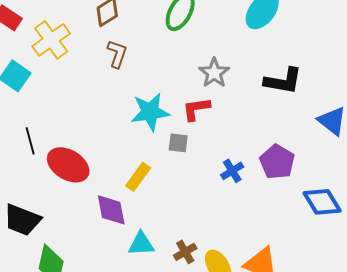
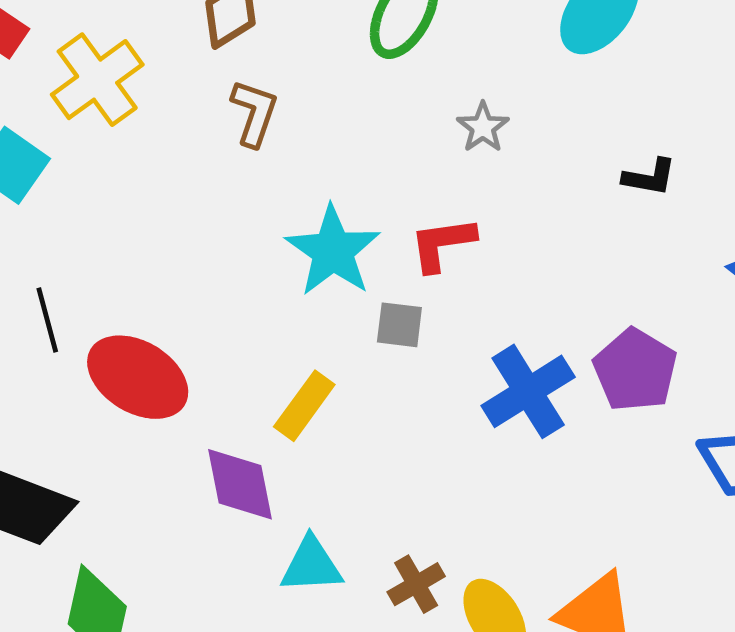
gray star: (214, 73) -> (483, 127), moved, size x0.7
black L-shape: (283, 81) -> (649, 177), size x0.6
cyan star: (150, 112) -> (333, 251), turned -30
blue cross: (232, 171) -> (528, 391), size x1.6

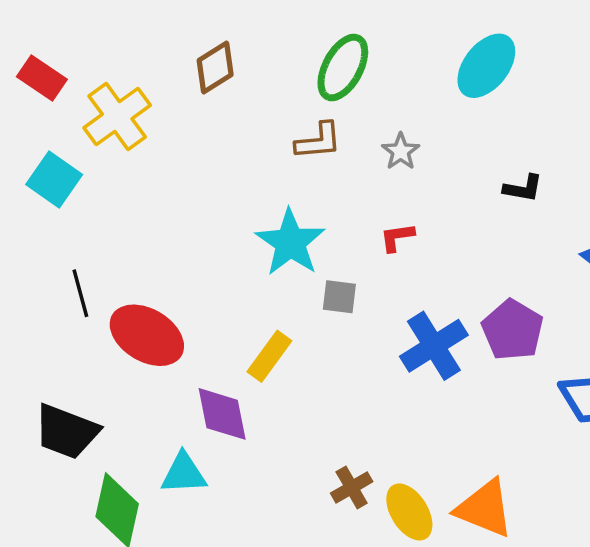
brown L-shape: (254, 113) -> (318, 141), moved, turned 66
red L-shape: (442, 244) -> (397, 237), moved, size x0.7
cyan triangle: (311, 565) -> (184, 473), moved

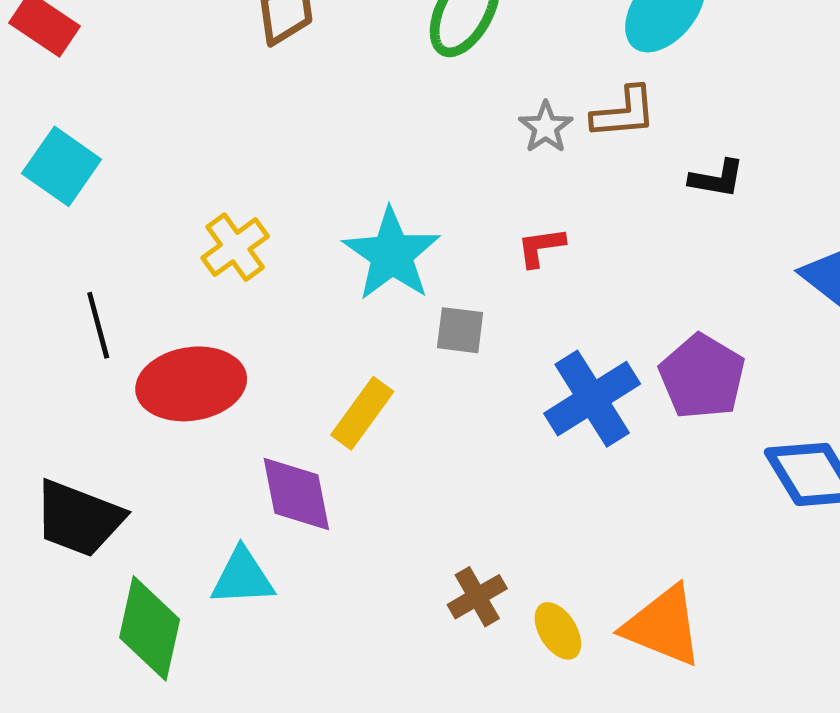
yellow cross: (117, 116) -> (235, 247), moved, size x0.7
brown L-shape: (318, 141) -> (624, 113), moved
red ellipse: (147, 335) -> (191, 384), turned -40
yellow ellipse: (409, 512) -> (558, 631), size x0.7

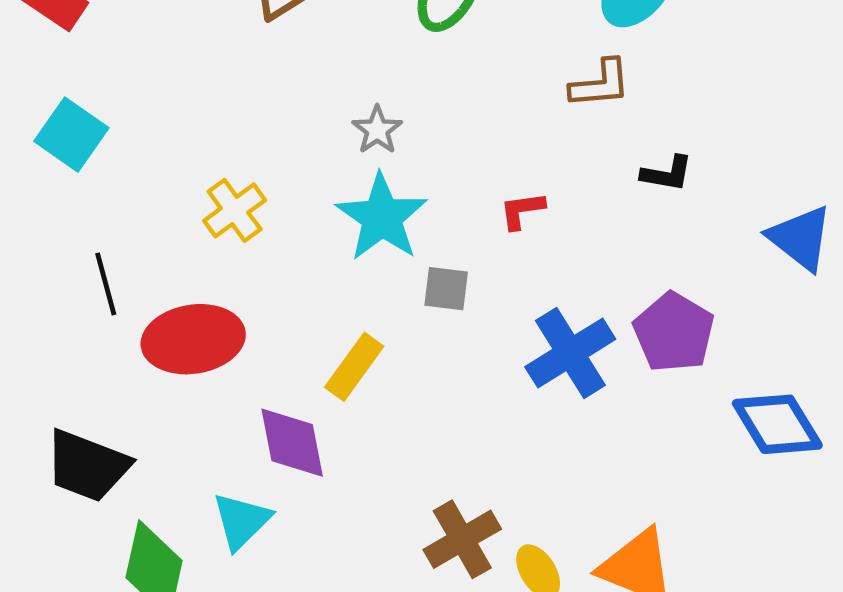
gray star: (546, 127) -> (377, 130), moved
black L-shape: (717, 179) -> (667, 174), moved
cyan triangle: (242, 577) -> (241, 521), turned -42
brown cross: (477, 597) -> (462, 539), size x1.4

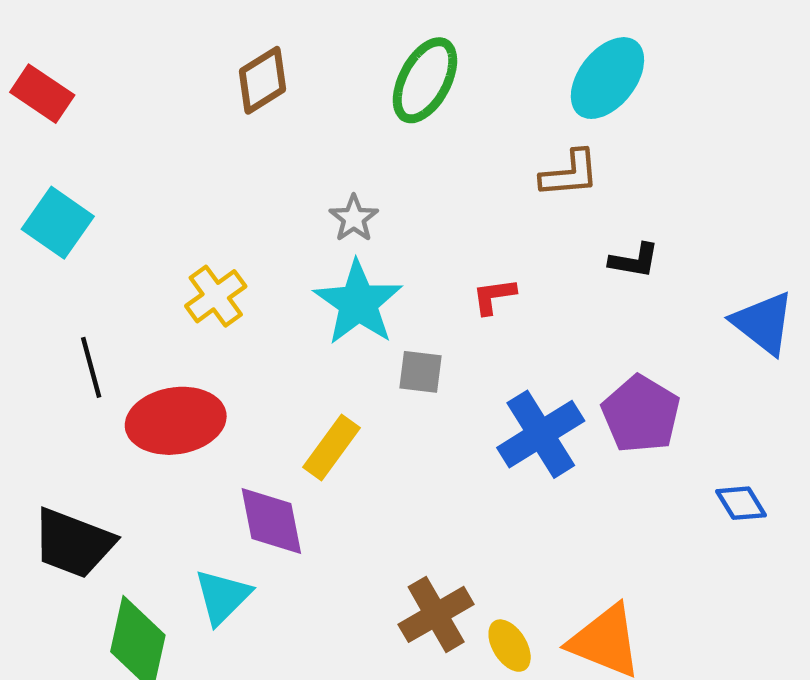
blue diamond: (777, 424) -> (741, 503), size x0.6

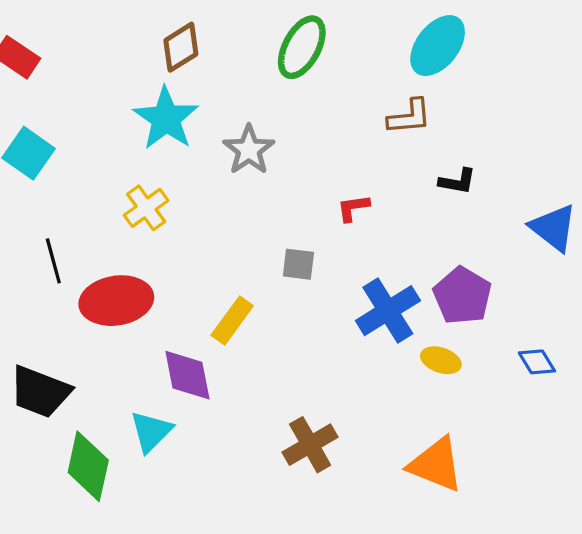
gray star: (354, 218) -> (249, 150), size x1.4
cyan star: (358, 303) -> (166, 118), moved
yellow ellipse: (510, 646) -> (441, 360), moved, turned -39

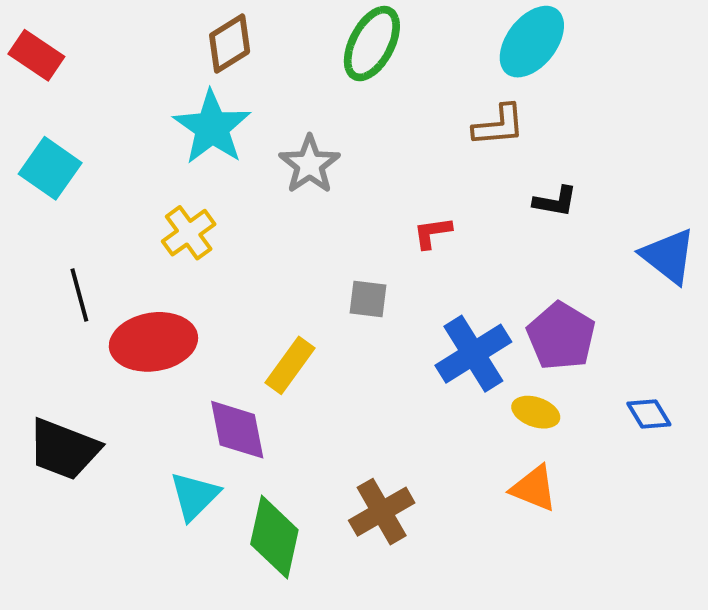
orange triangle: (436, 465) -> (534, 488), moved, size x0.7
green diamond: (88, 466) -> (274, 537), moved

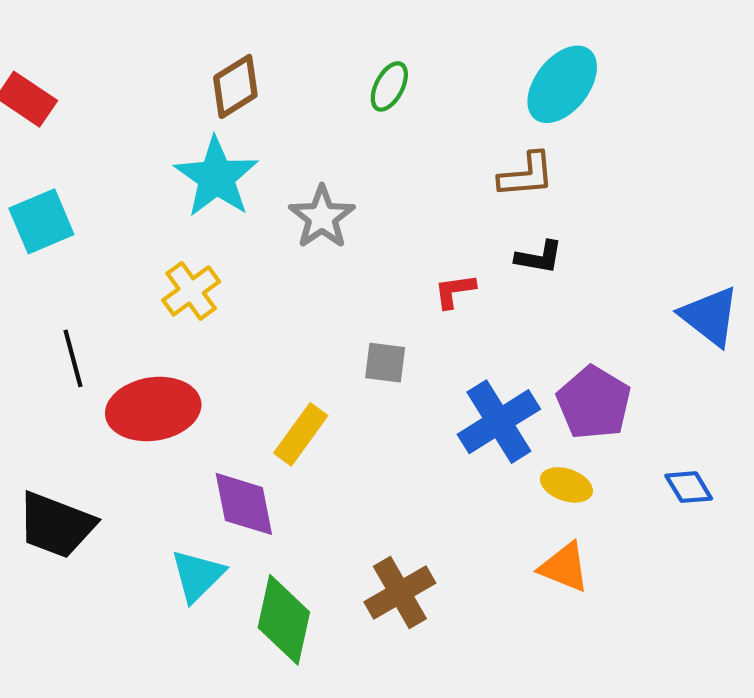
green ellipse: (372, 44) -> (389, 86), size x0.6
cyan square: (50, 168) -> (41, 221), turned 32
black L-shape: (555, 201) -> (539, 257), moved

